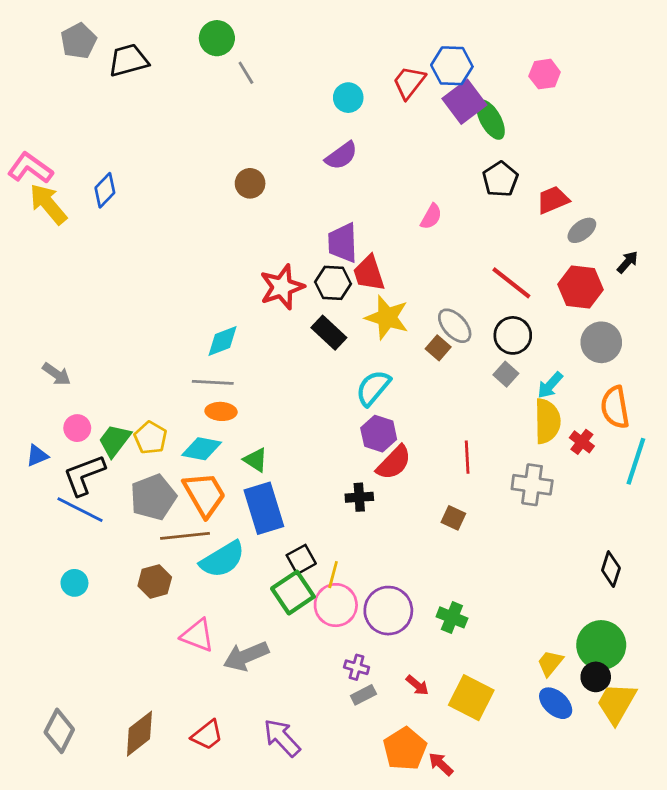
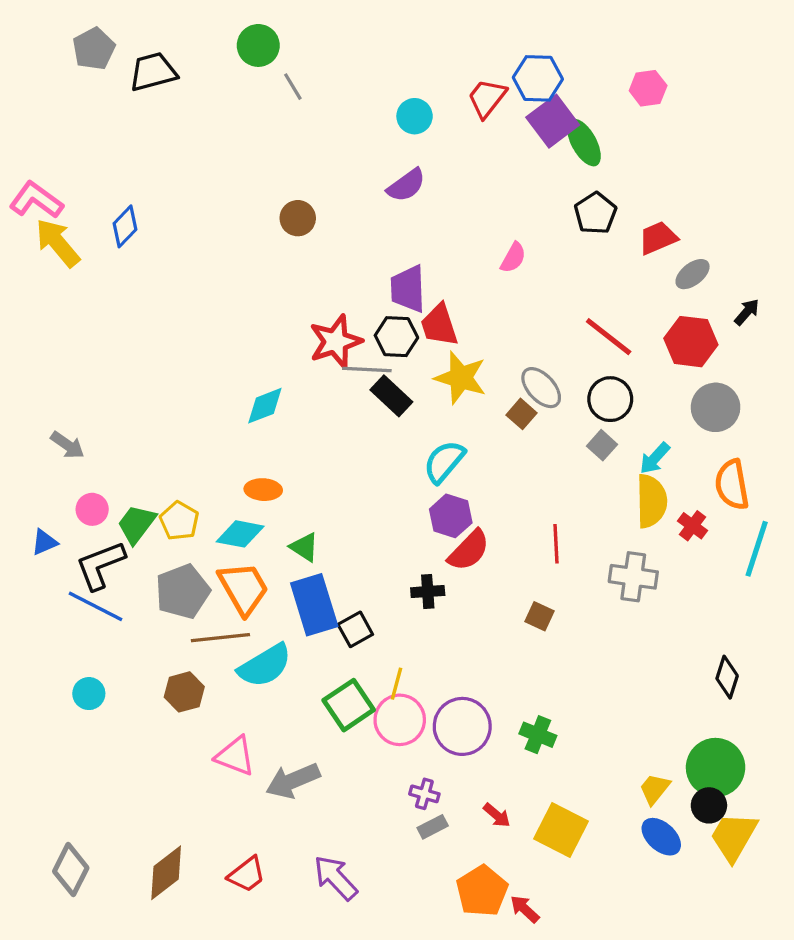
gray line: (213, 382) -> (367, 369), moved
black square: (301, 559) -> (355, 629), moved

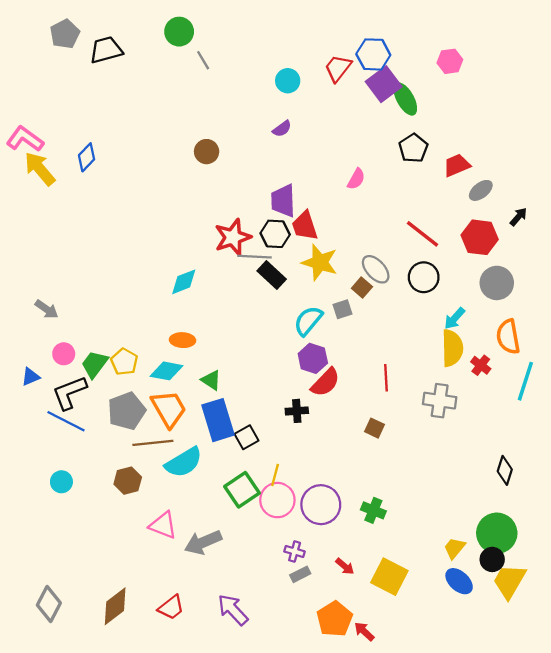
purple semicircle: (406, 185) -> (282, 129), size x0.7
gray square: (602, 445) -> (343, 309), moved, turned 30

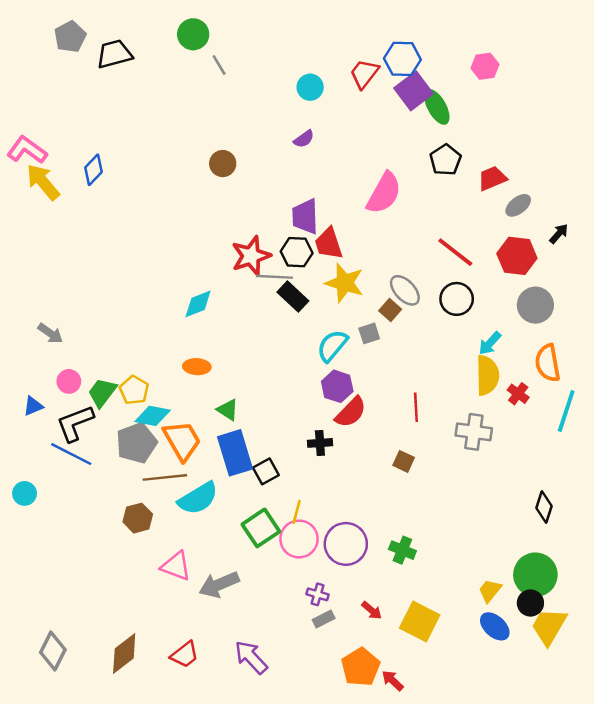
pink semicircle: (356, 179) -> (384, 193), size x1.8
cyan diamond: (167, 371) -> (153, 416), moved
cyan circle: (61, 482) -> (25, 493), moved

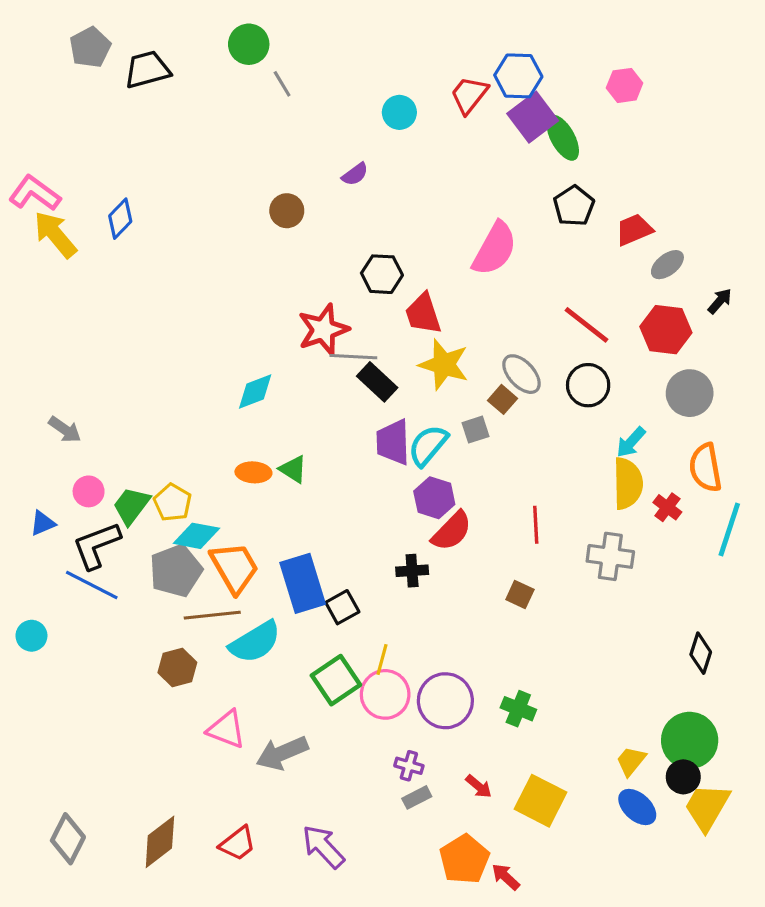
purple semicircle: (304, 139) -> (355, 174), moved
purple trapezoid: (305, 216) -> (393, 442), moved
black hexagon: (297, 252) -> (382, 274), moved
green triangle: (228, 410) -> (293, 469), moved

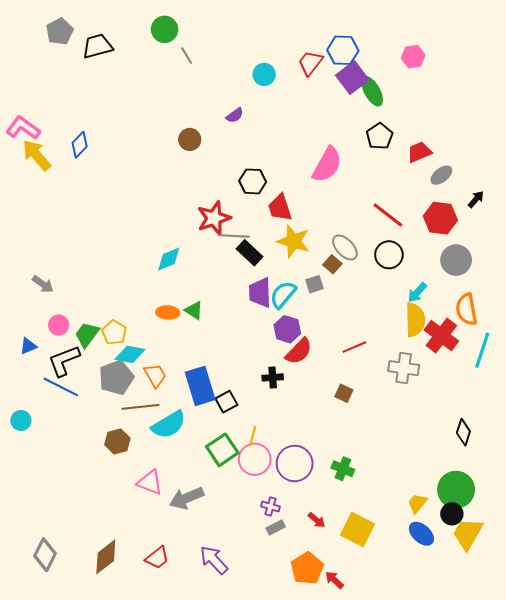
red cross: (667, 507) -> (441, 336), size x1.8
red line: (536, 525) -> (354, 347), turned 70
orange trapezoid: (234, 568) -> (155, 375), size x0.7

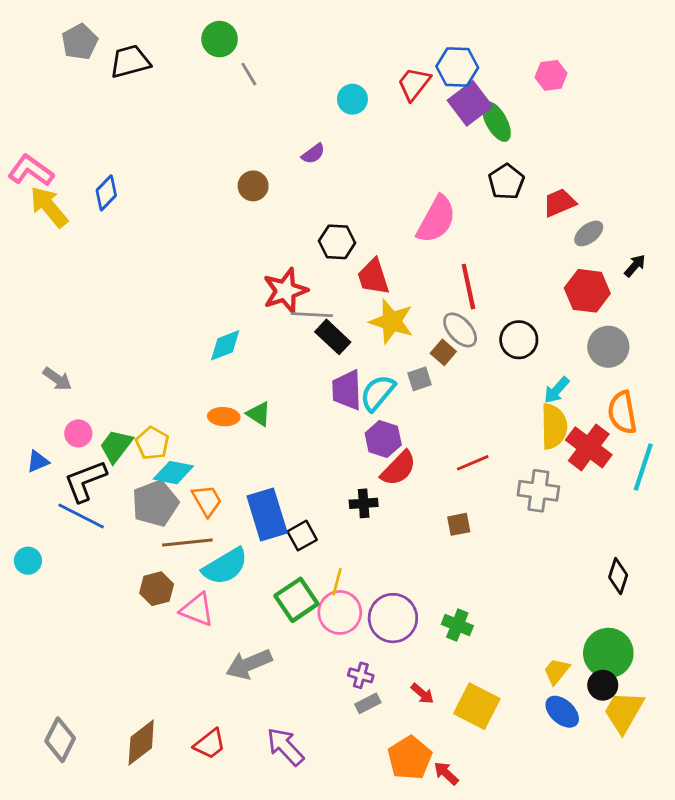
red line: (388, 215) -> (468, 287), moved, turned 40
brown square: (344, 393) -> (459, 524), turned -36
pink triangle: (150, 482) -> (197, 610), moved

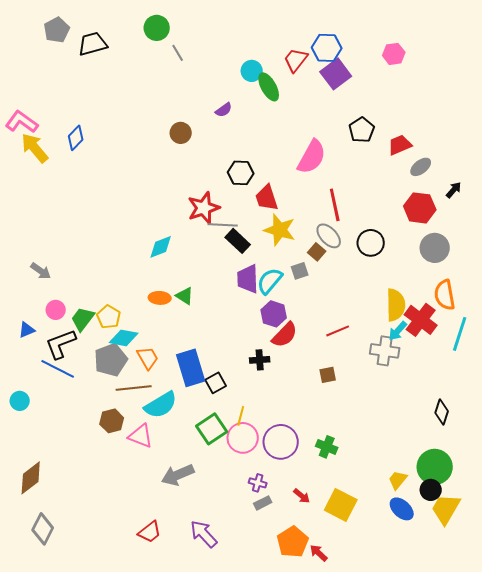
green ellipse: (496, 122) -> (269, 87), moved
cyan arrow: (557, 390) -> (398, 331), moved
brown diamond: (141, 742) -> (31, 478), moved

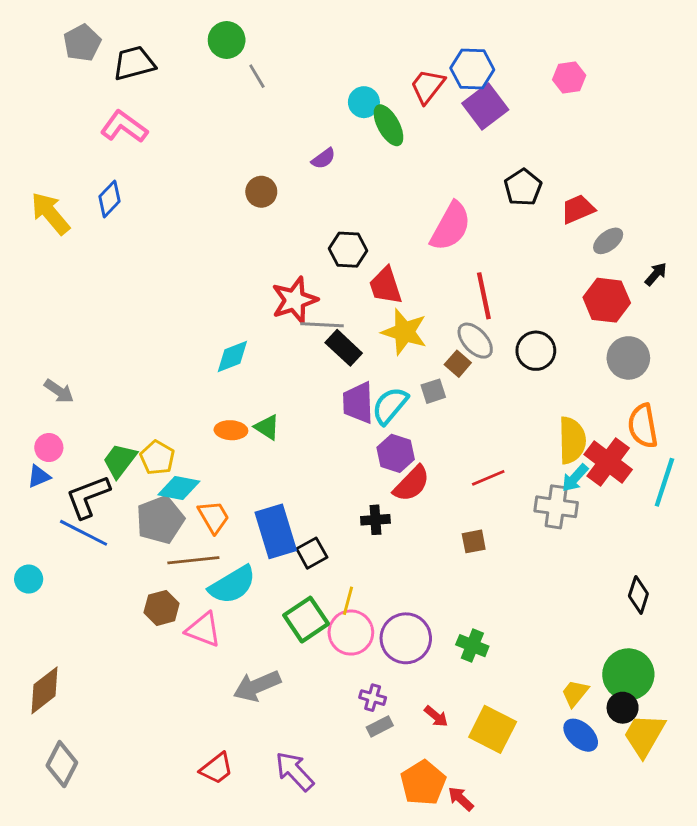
pink L-shape: (22, 122) -> (124, 127), moved
pink circle: (56, 310) -> (49, 448), moved

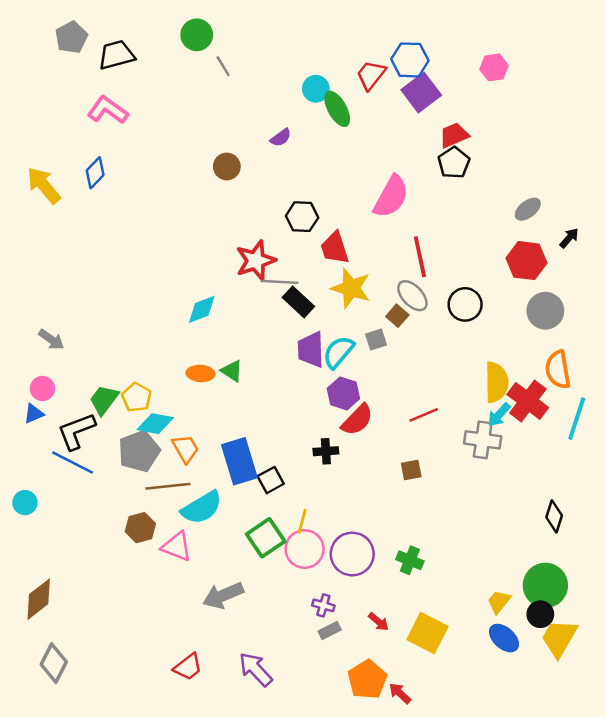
red trapezoid: (578, 209) -> (454, 135), moved

